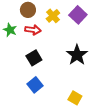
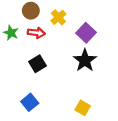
purple square: (78, 15) -> (86, 33), moved
blue square: (35, 85) -> (30, 102), moved

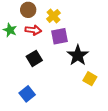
purple square: (86, 33) -> (60, 36), moved, turned 36
yellow square: (83, 108) -> (90, 79), moved

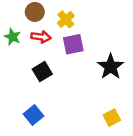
black star: (78, 55) -> (111, 67), moved
yellow square: (90, 79) -> (112, 118), moved, turned 32

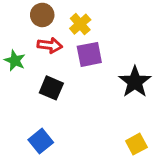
green star: (12, 37) -> (15, 61), moved
black square: (42, 72) -> (51, 88), turned -36

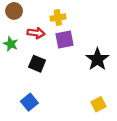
brown circle: (42, 15) -> (14, 11), moved
yellow cross: (80, 24) -> (58, 18), turned 32

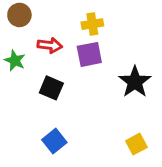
yellow cross: (58, 18) -> (92, 24), moved
blue square: (29, 102) -> (54, 141), moved

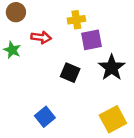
purple square: (89, 54) -> (92, 40), moved
black square: (51, 88) -> (70, 73), moved
yellow square: (136, 144) -> (113, 119), size x1.5

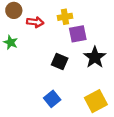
red arrow: (41, 37) -> (35, 22), moved
blue square: (45, 117) -> (52, 99), moved

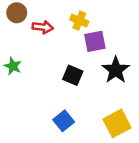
yellow cross: (65, 17) -> (79, 21), turned 32
green star: (11, 42) -> (13, 66), moved

